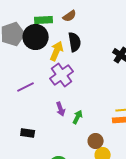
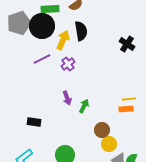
purple cross: (62, 75) -> (68, 64), size x0.6
purple line: (26, 87) -> (42, 59), moved

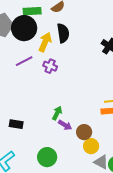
purple cross: (68, 64) -> (50, 66), turned -32
purple arrow: (67, 98) -> (65, 125), moved, turned -40
green arrow: (84, 106) -> (57, 113), moved

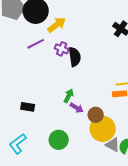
black semicircle: (63, 33) -> (75, 57), moved
yellow arrow: (45, 42) -> (57, 25), turned 30
yellow circle: (91, 146) -> (103, 129), size x1.6

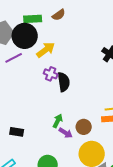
purple line: (36, 44) -> (14, 58), moved
brown circle: (96, 115) -> (84, 127), moved

